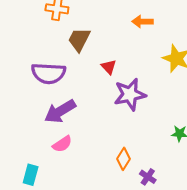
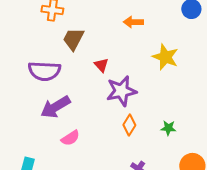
pink semicircle: (62, 144) -> (70, 138), moved
orange diamond: (123, 159) -> (129, 125), moved

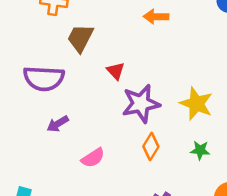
yellow star: (165, 57) -> (196, 104), moved
purple arrow: (55, 107) -> (58, 124), size x0.6
pink semicircle: (70, 138) -> (93, 158), moved

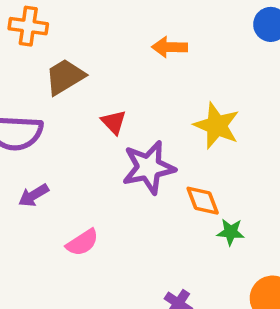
brown trapezoid: (80, 38) -> (65, 77), turned 32
yellow star: (196, 104) -> (217, 126), moved
orange diamond: (151, 146) -> (203, 201), moved, turned -52

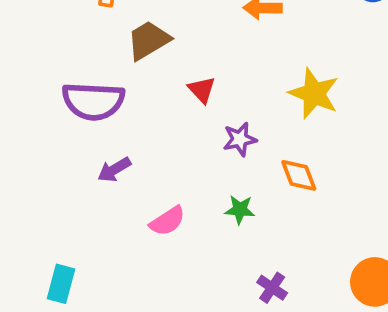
purple star: (149, 167) -> (240, 139), size x0.6
green star: (231, 232) -> (240, 210), moved

